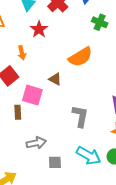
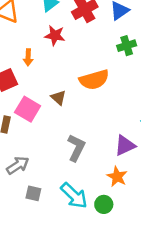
green cross: (100, 22) -> (127, 46), turned 35
red star: (39, 29) -> (55, 35), turned 30
gray arrow: (36, 143) -> (18, 165), turned -36

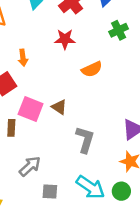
red star: (55, 35) -> (65, 39), moved
orange semicircle: (94, 80) -> (92, 69), size x0.7
brown triangle: (58, 98) -> (59, 107), moved

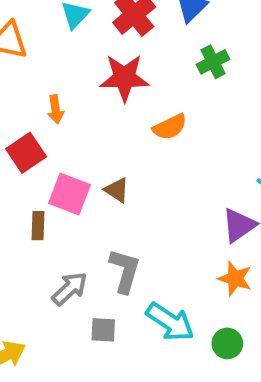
red star: (65, 39) -> (124, 78), size x1.4
gray L-shape: (85, 139) -> (125, 271), moved
green circle: (121, 191) -> (227, 343), moved

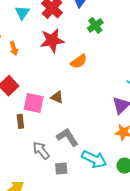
orange arrow: (56, 109) -> (14, 48), moved
gray L-shape: (125, 271) -> (67, 137), turned -40
gray arrow: (70, 289) -> (41, 150), turned -78

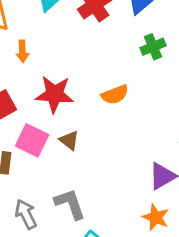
red star: (52, 40) -> (55, 94), moved

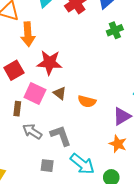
orange arrow: (22, 51) -> (28, 34), size x1.6
orange semicircle: (115, 95) -> (87, 101), moved, turned 36
gray arrow: (26, 214) -> (32, 131), moved, turned -30

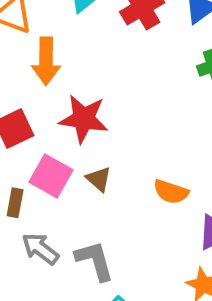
orange semicircle: (87, 101) -> (171, 192), moved

